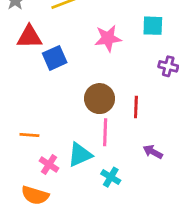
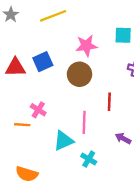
red triangle: (29, 37) -> (15, 67), moved
brown circle: (100, 99) -> (80, 74), moved
pink cross: (49, 164) -> (38, 110), moved

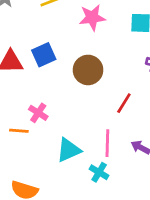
pink star: (86, 46) -> (92, 17), moved
red line: (109, 102) -> (124, 103), turned 30
pink line: (84, 122) -> (107, 143), moved

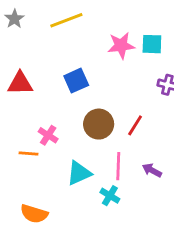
pink star: (92, 17) -> (121, 45), moved
blue square: (44, 55) -> (76, 81), moved
brown circle: (88, 70) -> (99, 124), moved

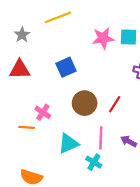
gray star: (14, 19) -> (22, 35), moved

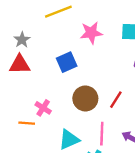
gray star: (22, 35) -> (22, 40), moved
pink star: (103, 38) -> (91, 33), moved

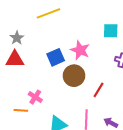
pink star: (91, 33) -> (80, 50), moved, turned 30
brown circle: (85, 98) -> (74, 76), moved

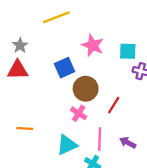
cyan square: (111, 31) -> (128, 51), moved
pink star: (80, 50) -> (93, 45), moved
pink cross: (35, 97) -> (79, 113), moved

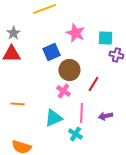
purple arrow: (128, 143) -> (105, 116), turned -40

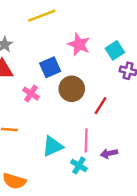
cyan square: (105, 38) -> (115, 50), turned -35
pink cross: (63, 91) -> (31, 94), moved
purple arrow: (105, 116) -> (109, 153), moved

